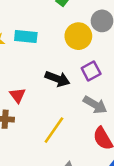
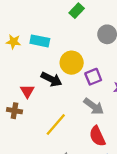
yellow circle: (78, 36) -> (72, 63), moved
black arrow: (57, 79) -> (51, 79), moved

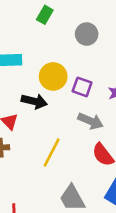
purple square: (93, 77) -> (82, 87), turned -35

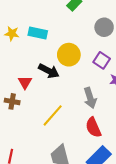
purple square: (82, 87) -> (102, 60), moved
gray arrow: (91, 121) -> (90, 98), turned 36

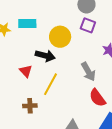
purple square: (102, 60) -> (88, 25), moved
brown cross: (12, 101) -> (30, 106), moved
yellow line: (53, 115) -> (51, 84), moved

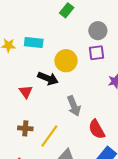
purple square: (88, 25) -> (97, 53), turned -35
gray arrow: (88, 72) -> (74, 106), moved
yellow line: (51, 84) -> (49, 136), moved

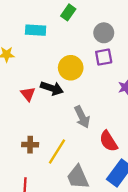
cyan rectangle: (34, 42) -> (36, 30), moved
red triangle: (26, 92) -> (28, 94), moved

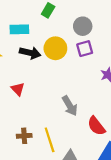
yellow circle: (71, 68) -> (55, 48), moved
black arrow: (52, 88) -> (30, 53), moved
yellow line: (57, 152) -> (50, 140), turned -45

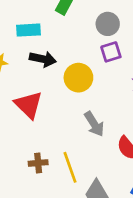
yellow circle: (55, 48) -> (78, 78), moved
red triangle: (18, 89) -> (29, 105), size x1.6

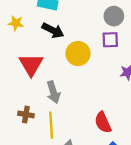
gray arrow: (94, 124) -> (53, 92), moved

